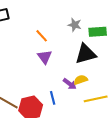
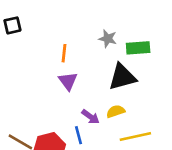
orange line: (42, 36) -> (64, 53), turned 48
purple arrow: (70, 84) -> (90, 117), moved

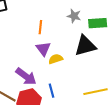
yellow semicircle: (116, 111) -> (56, 59), moved
purple arrow: (90, 117) -> (26, 76), moved, size x1.5

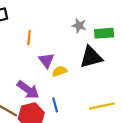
orange line: (40, 27) -> (29, 38), moved

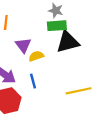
green rectangle: (104, 33) -> (57, 26), moved
blue line: (55, 105) -> (33, 81), moved

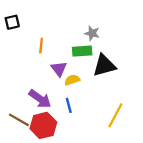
green rectangle: (57, 26) -> (82, 51), moved
yellow line: (79, 91) -> (115, 115), turned -50

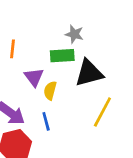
yellow semicircle: (72, 80) -> (50, 91), turned -56
yellow line: (115, 115) -> (102, 112), moved

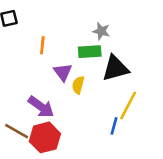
blue line: (46, 121) -> (114, 126), moved, turned 30

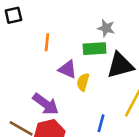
purple triangle: (63, 72) -> (67, 69), turned -30
blue line: (114, 126) -> (101, 123), moved

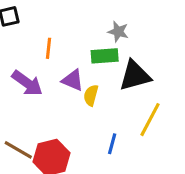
purple arrow: (46, 104) -> (27, 83), moved

